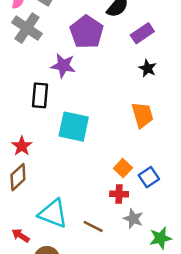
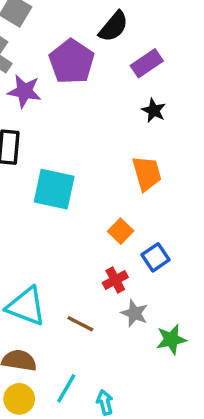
purple star: (63, 66) -> (24, 91), moved
orange square: (123, 168) -> (121, 231), moved
red cross: (119, 194) -> (115, 280), turned -30

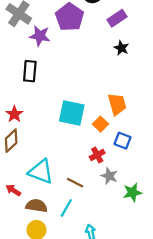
orange trapezoid: (147, 173) -> (117, 104), moved
cyan square: (54, 189) -> (72, 113), moved
blue square: (155, 257) -> (123, 141), turned -35
cyan line: (66, 388) -> (66, 208), moved

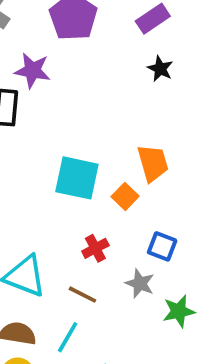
purple star: (40, 36) -> (32, 71), moved
blue square: (123, 141) -> (162, 246), moved
red cross: (97, 155) -> (95, 248), moved

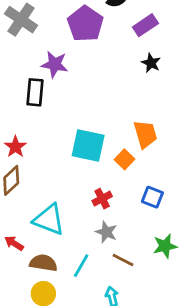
gray star: (140, 283) -> (106, 232), moved
brown line: (82, 295) -> (123, 260), moved

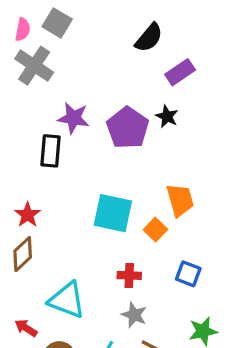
purple pentagon: (85, 24) -> (128, 128), moved
black star: (151, 63) -> (167, 116), moved
red cross: (102, 199) -> (129, 275), turned 30

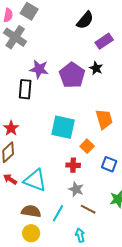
orange square: (155, 230) -> (87, 146), moved
red arrow: (26, 328) -> (10, 179), moved

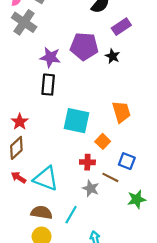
purple pentagon: (72, 75) -> (84, 46), moved, turned -30
black rectangle: (25, 89) -> (48, 85), moved
brown line: (88, 209) -> (110, 177), moved

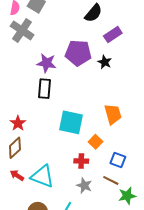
brown line: (110, 177) -> (111, 180), moved

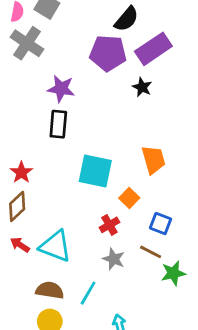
purple rectangle: (113, 35) -> (153, 49), size x1.4
purple pentagon: (78, 53) -> (108, 53), moved
red cross: (81, 161) -> (109, 225), turned -32

